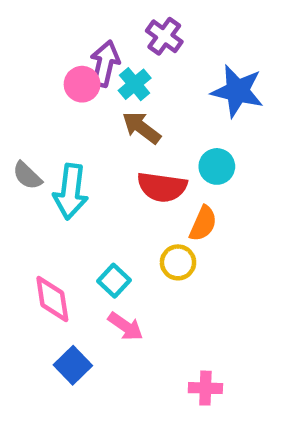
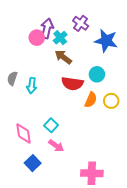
purple cross: (164, 36) -> (81, 23), moved
gray semicircle: (27, 176) -> (12, 78), turned 64
cyan arrow: (71, 192) -> (32, 86), size x0.7
yellow circle: (178, 262) -> (111, 101), moved
pink cross: (205, 388) -> (92, 173), size x1.5

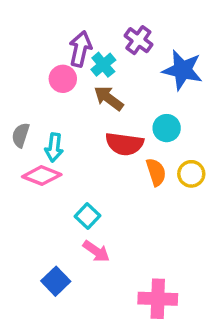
pink circle: (37, 38) -> (63, 79), moved
orange semicircle: (91, 100) -> (156, 172), turned -42
pink diamond: (23, 133) -> (42, 176), moved, turned -60

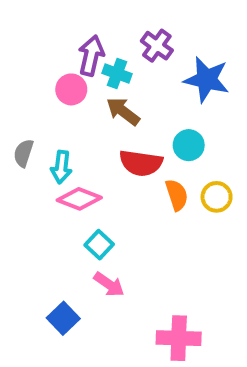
cyan cross: (103, 65) -> (117, 74), turned -30
pink diamond: (42, 176) -> (79, 199), moved

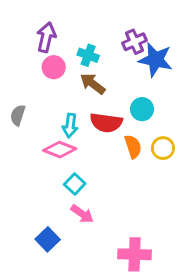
purple cross: (157, 46) -> (135, 42), moved, turned 30
purple arrow: (91, 56) -> (46, 37), moved
cyan arrow: (61, 167) -> (70, 126), moved

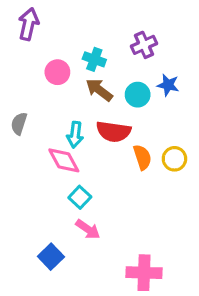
purple arrow: (46, 37) -> (29, 24), moved
blue star: (156, 60) -> (168, 85), moved, size x0.6
cyan circle: (142, 109) -> (138, 95), moved
pink diamond: (60, 150) -> (64, 160), turned 40

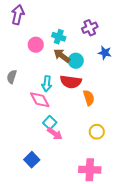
cyan circle: (138, 95) -> (76, 61), moved
yellow circle: (174, 159) -> (97, 132), moved
pink arrow: (88, 229) -> (55, 134), moved

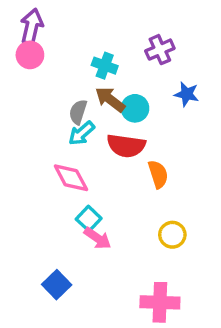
pink circle: (36, 45) -> (30, 55), moved
gray semicircle: (12, 77) -> (78, 112), moved
cyan arrow: (47, 84) -> (82, 133), moved, turned 42

